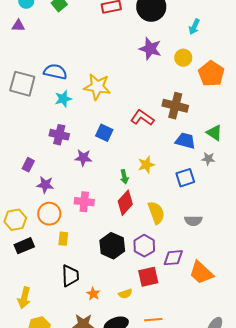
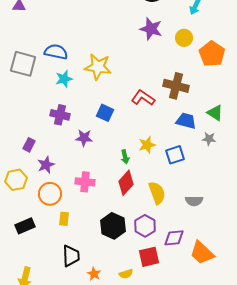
blue square: (185, 178) -> (175, 155), moved
purple star: (45, 185) -> (46, 165), turned -30
yellow hexagon: (15, 220) -> (16, 180), moved

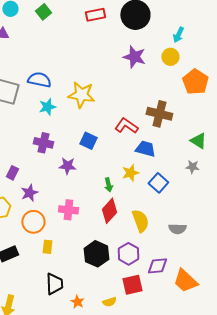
yellow circle: (184, 38) -> (170, 57), moved
blue trapezoid: (186, 121) -> (145, 149), moved
blue square: (175, 155) -> (158, 183), turned -30

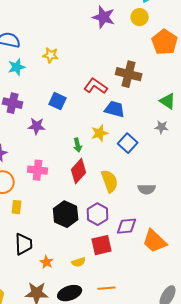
yellow star: (81, 95) -> (51, 55), size x0.6

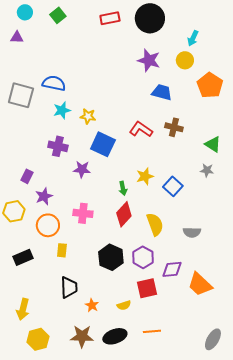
yellow star: (51, 55) -> (88, 116), moved
brown cross: (129, 74) -> (174, 127), moved, size x0.7
blue square: (58, 101) -> (103, 144), size x1.4
blue trapezoid: (115, 109) -> (162, 92), moved

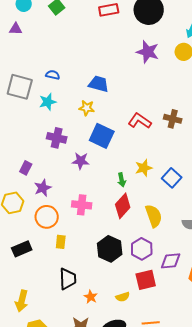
blue semicircle: (54, 83) -> (53, 75), size x0.6
blue trapezoid: (162, 92) -> (99, 84), moved
cyan star: (62, 110) -> (48, 102), moved

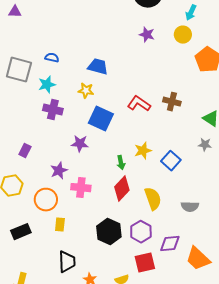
purple star: (148, 52) -> (147, 35), size x0.7
purple cross: (57, 138) -> (53, 110), moved
purple star: (43, 188) -> (59, 171), moved

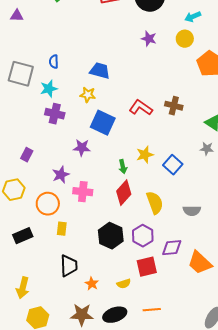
cyan arrow: (191, 13) -> (193, 17), turned 42
blue semicircle: (52, 58) -> (54, 62), turned -104

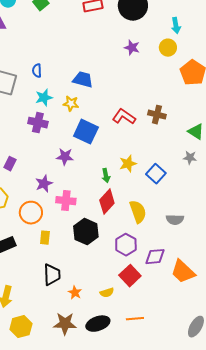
cyan arrow: (193, 17) -> (176, 26), turned -77
cyan star: (49, 89) -> (44, 98), moved
black hexagon: (111, 236) -> (86, 232), moved
red square: (147, 267) -> (130, 276), turned -30

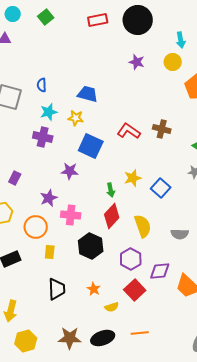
orange star: (75, 293) -> (94, 289), moved

